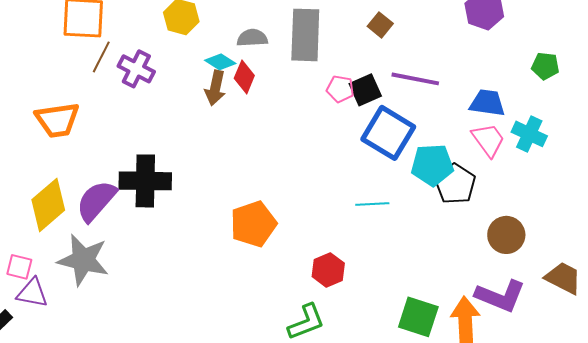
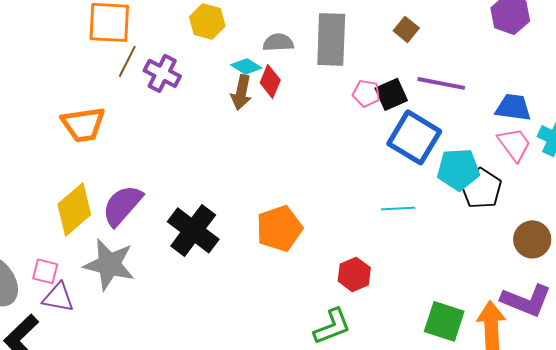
black cross: (145, 181) -> (193, 230), moved, turned 36

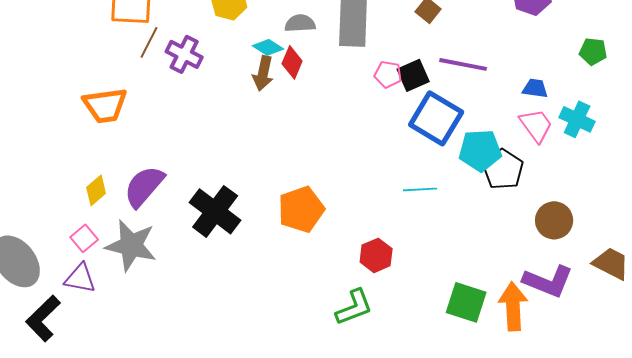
blue trapezoid: (513, 107) -> (535, 88), size x0.7
yellow diamond: (74, 209) -> (96, 190), size x0.6
pink square: (45, 271) -> (84, 238), moved, turned 36

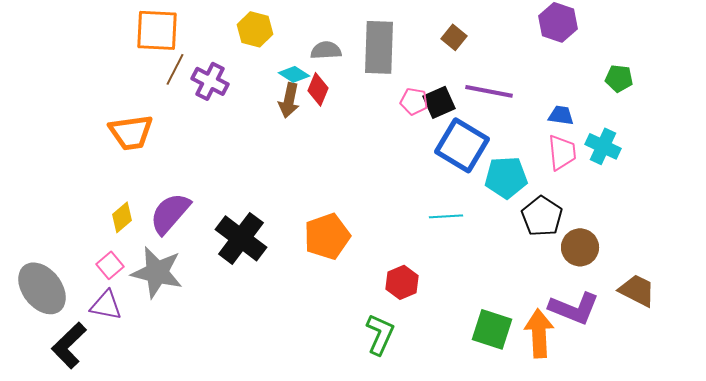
pink trapezoid: (536, 125) -> (562, 152), turned 30
black pentagon: (503, 169) -> (542, 216), moved
green L-shape: (354, 307) -> (380, 334), turned -45

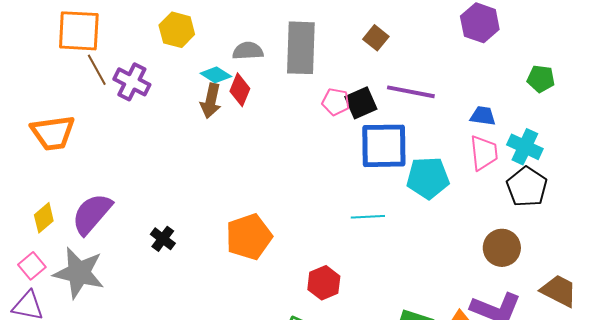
brown line: (175, 69) -> (97, 70), turned -56
blue square: (462, 145) -> (384, 146), turned -32
black pentagon: (542, 216) -> (527, 187), moved
black cross: (241, 238) -> (163, 239), size x0.5

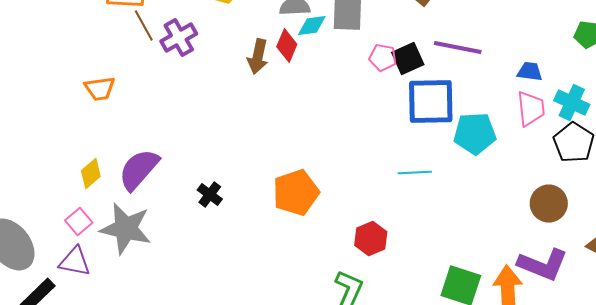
cyan diamond: (216, 75) -> (312, 26), moved, turned -40
purple cross: (132, 82) -> (179, 38), turned 33
orange trapezoid: (53, 133) -> (100, 88), size x0.7

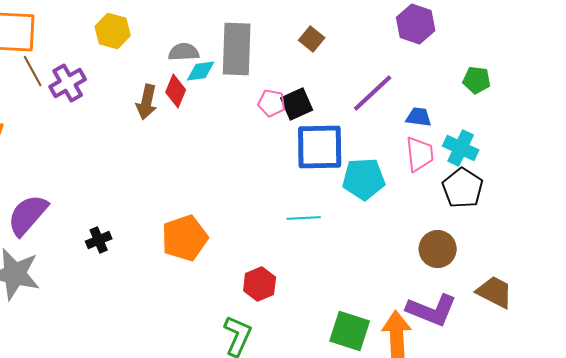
purple line: (458, 48) -> (373, 93), moved, turned -54
black cross: (210, 194) -> (99, 240), turned 30

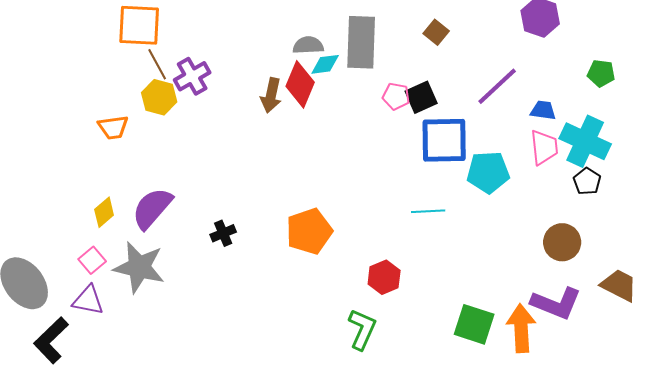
yellow hexagon: (113, 31) -> (159, 97), moved
red diamond: (176, 91) -> (300, 84), size x1.4
cyan cross: (461, 148) -> (585, 141), size x1.4
black pentagon: (463, 188) -> (587, 181), size x0.7

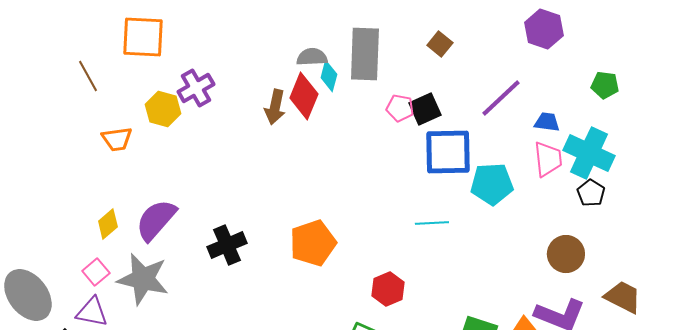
brown line: (157, 64) -> (88, 76), moved
cyan diamond: (325, 64) -> (329, 76), turned -68
black cross: (223, 233) -> (227, 245), size x1.5

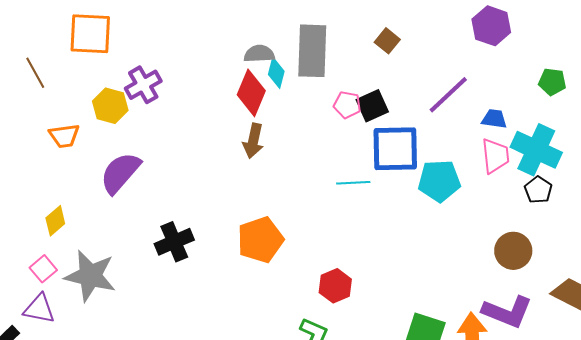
brown arrow: (275, 107) -> (253, 141), moved
purple semicircle: (156, 220) -> (120, 173), moved
cyan line: (432, 223) -> (353, 183), moved

